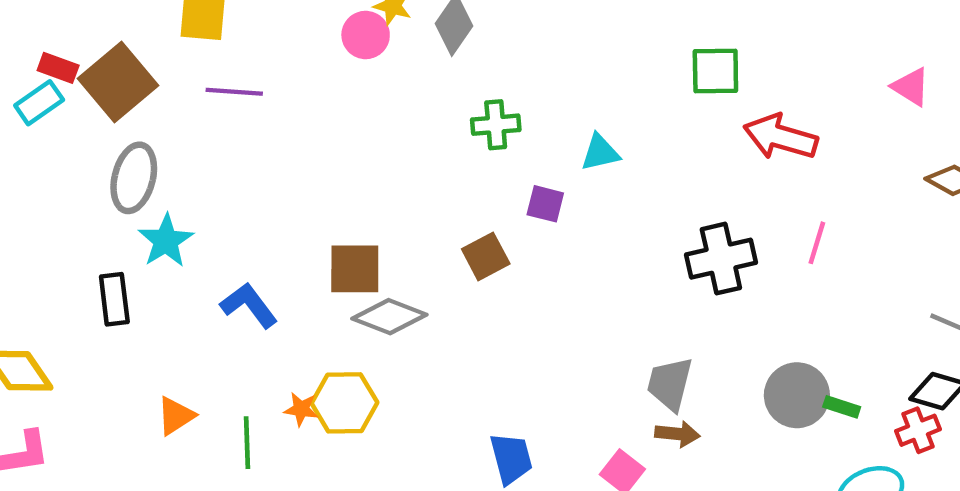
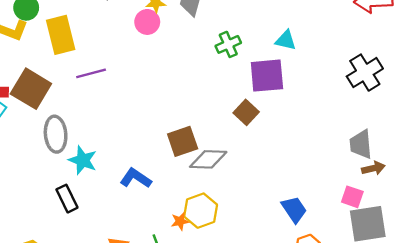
cyan triangle: (600, 153) -> (286, 40), turned 45
purple square: (545, 204) -> (267, 76), size x1.8

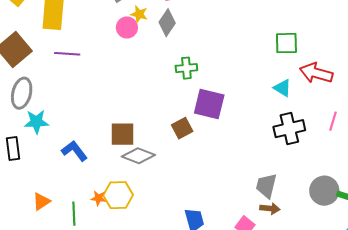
cyan triangle: (286, 40) -> (282, 88), moved
cyan star: (83, 160) -> (36, 122), turned 30

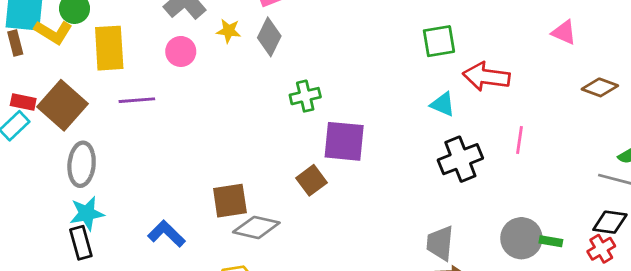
pink circle: (127, 27) -> (181, 51), moved
cyan star: (36, 122) -> (87, 213), moved

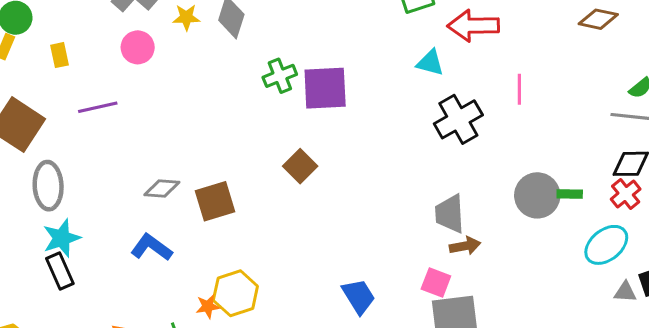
yellow rectangle: (109, 48) -> (59, 55), size x0.5
purple square: (344, 141) -> (325, 88), moved
gray diamond: (256, 227) -> (162, 188), moved, size x0.7

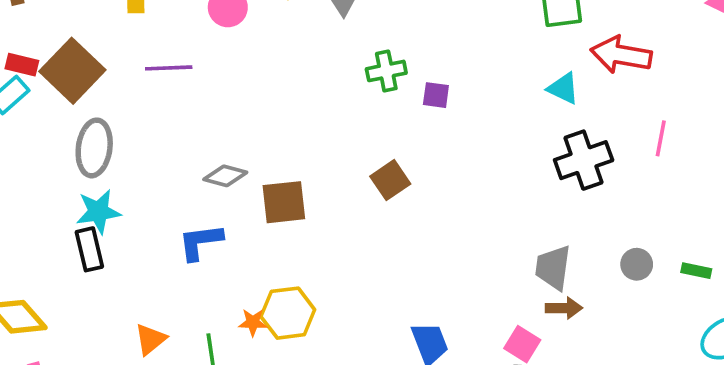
purple square: (325, 88) -> (436, 95), size x0.5
gray circle: (537, 195) -> (637, 264), moved, size x0.6
blue L-shape: (151, 247) -> (200, 242), turned -54

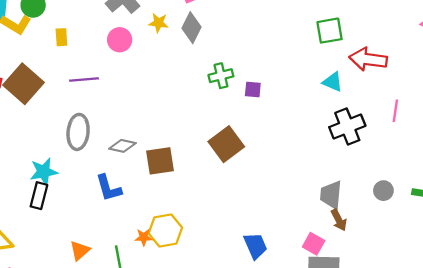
gray ellipse: (94, 148) -> (78, 132), moved
brown square: (390, 180) -> (226, 144), size x1.4
blue L-shape: (200, 242) -> (109, 188), turned -96
black rectangle: (89, 249) -> (39, 196), turned 30
brown arrow: (564, 308) -> (339, 220), turned 65

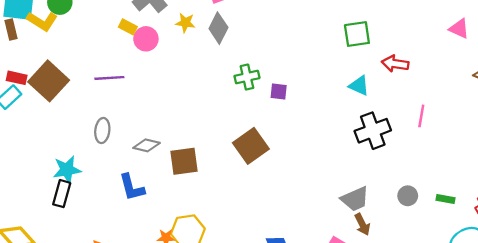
yellow rectangle: (61, 37) -> (128, 27), moved, turned -60
red arrow: (368, 59) -> (395, 64), size x0.7
gray ellipse: (78, 132) -> (102, 130), size x0.7
gray trapezoid: (331, 195) -> (355, 199), turned -120

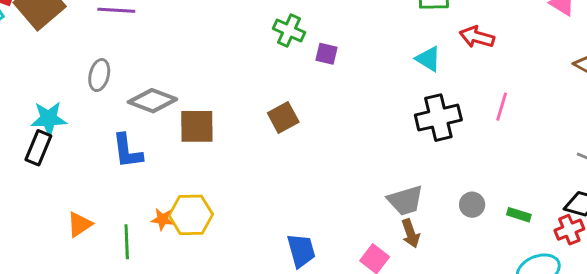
green cross: (247, 77) -> (289, 31), turned 30
gray diamond: (147, 145) -> (152, 101), size x1.4
brown square: (251, 146) -> (283, 117), size x0.7

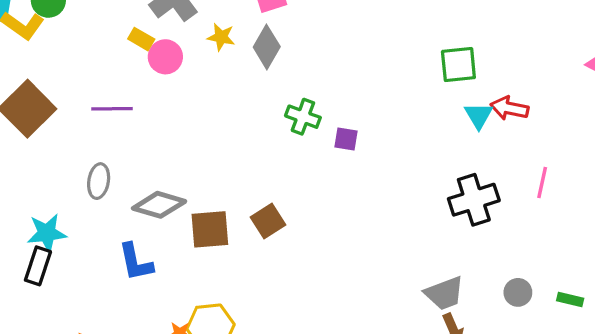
cyan triangle: (428, 59) -> (479, 115), moved, turned 32
brown square: (283, 117) -> (268, 221), moved

